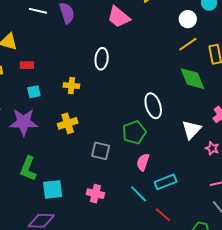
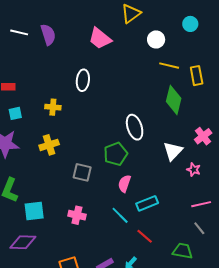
white circle: (188, 19) -> (156, 39), moved
yellow line: (188, 44) -> (169, 66), turned 48
green diamond: (192, 79) -> (174, 100), turned 36

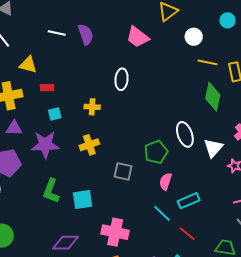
white ellipse: (135, 127) -> (185, 134), moved
cyan square: (34, 211) -> (83, 199), moved
pink cross: (77, 215) -> (115, 232), moved, size x1.5

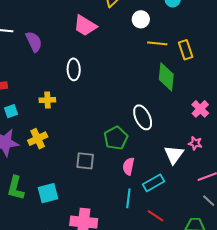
purple semicircle: (86, 34) -> (34, 42), moved
yellow cross: (89, 145) -> (38, 139), moved
white triangle: (213, 148) -> (174, 155), moved
cyan line: (162, 213) -> (128, 198), turned 60

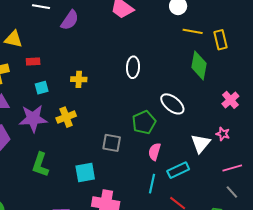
purple semicircle: (34, 42) -> (70, 20), turned 55
white ellipse: (74, 69) -> (133, 67), moved
white ellipse: (143, 117) -> (172, 104), turned -30
cyan square: (48, 193) -> (85, 172), moved

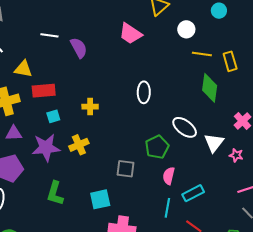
purple semicircle: (70, 20) -> (79, 48), turned -60
red rectangle: (33, 62) -> (44, 91), size x1.6
white triangle: (201, 143) -> (214, 143), moved

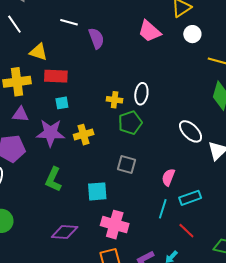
white circle: (186, 29) -> (192, 34), moved
white ellipse: (144, 92) -> (141, 94), moved
yellow cross: (90, 107) -> (115, 100), moved
green pentagon: (157, 147) -> (130, 123), moved

